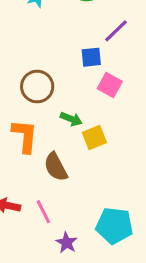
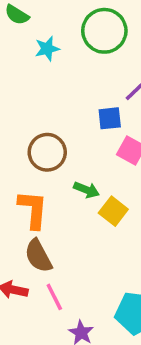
yellow square: (94, 138) -> (113, 211), turned -30
brown semicircle: (56, 167) -> (38, 256), moved

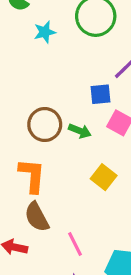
green arrow: (87, 190) -> (80, 131), moved
pink line: (54, 297) -> (75, 244), moved

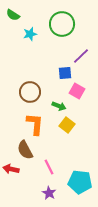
green arrow: (80, 131) -> (59, 106), moved
orange L-shape: (32, 175) -> (35, 124), moved

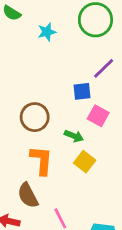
green circle: (62, 24) -> (95, 20), moved
cyan star: (30, 34) -> (47, 32), moved

